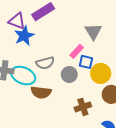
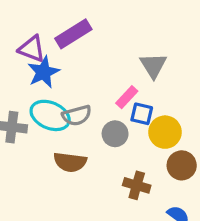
cyan ellipse: (23, 76) -> (50, 115), moved
brown cross: (83, 107) -> (137, 185), turned 35

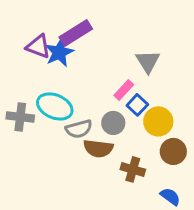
blue star: (43, 72) -> (59, 52), moved
blue square: (142, 114) -> (137, 105), turned 30
gray semicircle: (77, 115) -> (79, 129), moved
brown semicircle: (70, 162) -> (98, 148), moved

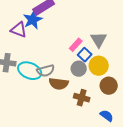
purple triangle: (38, 46) -> (19, 30), moved
gray triangle: (148, 61) -> (99, 40), moved
cyan ellipse: (55, 106) -> (30, 71), moved
gray circle: (113, 123) -> (79, 69), moved

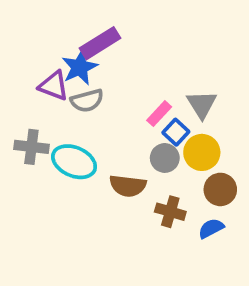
gray semicircle: (46, 71) -> (87, 101), moved
blue semicircle: (107, 116) -> (211, 228), moved, turned -64

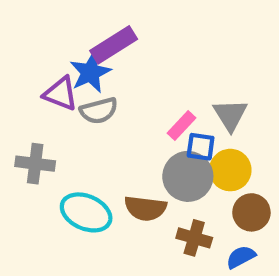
blue square: (176, 132) -> (201, 147), turned -35
gray circle: (165, 158) -> (188, 176), size x1.5
cyan ellipse: (74, 162) -> (86, 212), moved

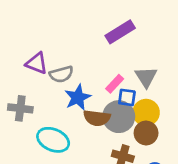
purple rectangle: (114, 45) -> (120, 32), moved
blue star: (90, 72) -> (78, 97), moved
brown semicircle: (145, 208) -> (97, 118), moved
brown circle: (251, 212) -> (146, 133), moved

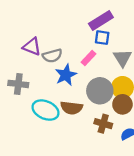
pink rectangle: (115, 84) -> (89, 58), moved
blue square: (127, 97) -> (102, 38), moved
brown semicircle: (97, 118) -> (72, 108), moved

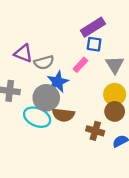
gray circle: (100, 91) -> (46, 98), moved

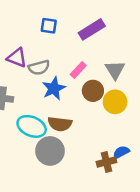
blue square: (94, 44) -> (49, 26), moved
gray circle: (46, 98) -> (50, 151), moved
brown circle: (115, 111) -> (93, 91), moved
brown cross: (95, 131) -> (106, 162), moved, turned -30

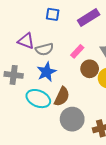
blue star: (54, 88) -> (46, 72), moved
brown semicircle: (60, 124) -> (62, 97), turned -72
gray circle: (50, 151) -> (72, 119), moved

